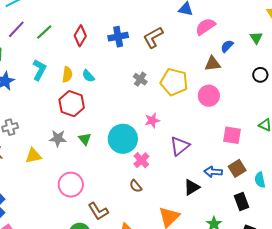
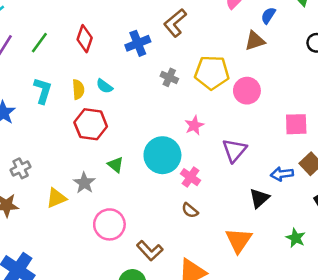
blue cross: (118, 37) -> (138, 43), moved
pink circle: (209, 96) -> (247, 91), moved
gray star: (58, 138) -> (84, 183), moved, turned -30

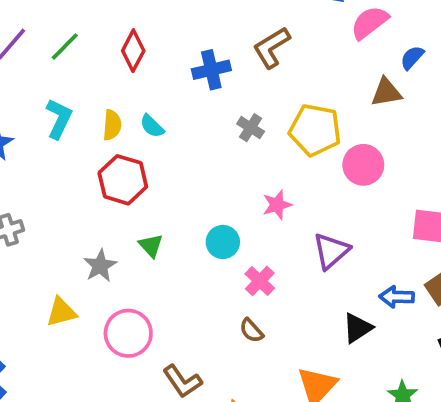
cyan circle: (162, 155) -> (223, 242), size x0.6
yellow triangle: (56, 198) -> (61, 312), moved

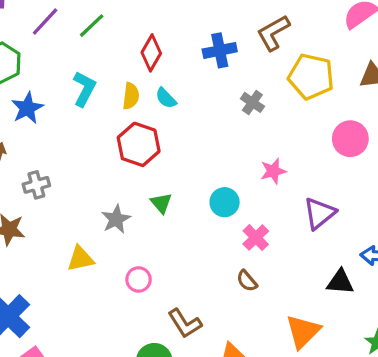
red diamond: (133, 51) -> (151, 53), moved
yellow pentagon: (315, 130) -> (311, 77), moved
black triangle: (358, 328) -> (340, 282), turned 36
pink circle: (128, 333) -> (139, 279), size x0.6

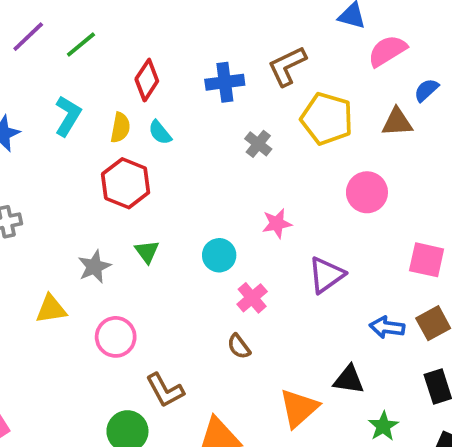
pink circle: (139, 279) -> (116, 337), size x1.4
black triangle: (340, 282) -> (349, 380), moved

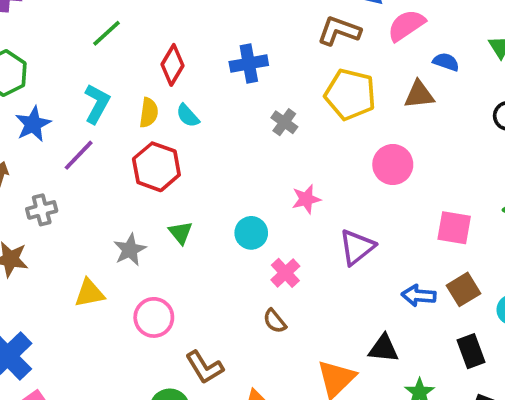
purple line: (28, 37) -> (79, 155), moved
brown L-shape: (287, 66) -> (339, 31), moved, turned 48
blue semicircle: (426, 90) -> (446, 62), turned 65

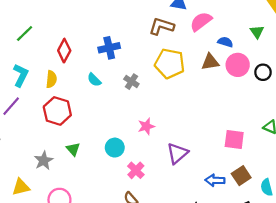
cyan semicircle: (188, 116) -> (94, 80), moved
pink circle: (393, 165) -> (238, 65), moved

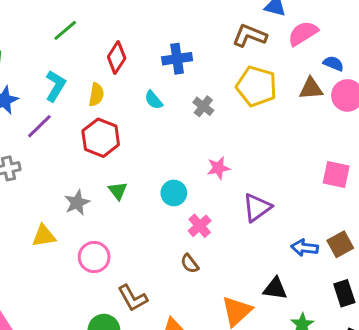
pink square: (234, 140) -> (336, 174), moved

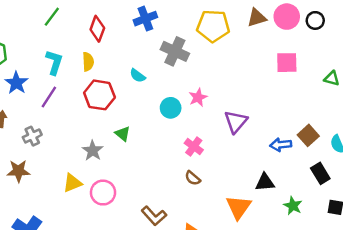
cyan semicircle: (154, 100) -> (138, 76), moved
gray cross: (203, 106) -> (175, 51), size x1.6
pink square: (336, 174) -> (287, 63), moved
cyan circle: (174, 193) -> (171, 108), moved
pink circle: (94, 257) -> (103, 193), moved

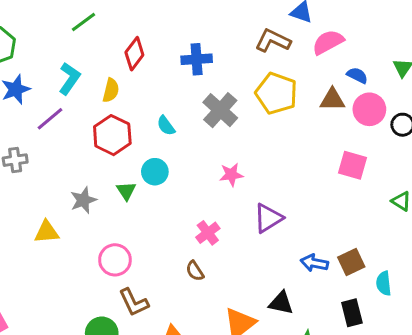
cyan circle: (171, 108) -> (155, 172), moved
pink circle: (103, 193) -> (115, 260), moved

